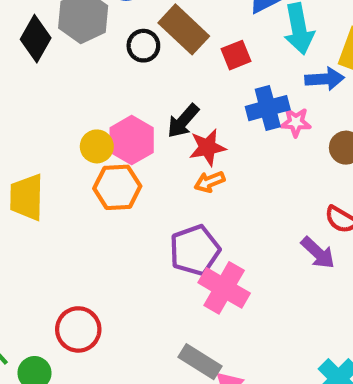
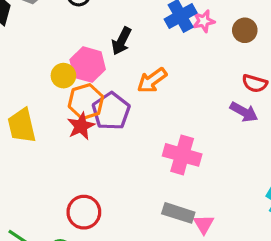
red star: (207, 147) -> (81, 126), moved
orange arrow: (210, 182) -> (152, 80), size x1.4
purple pentagon: (195, 250) -> (111, 111), moved

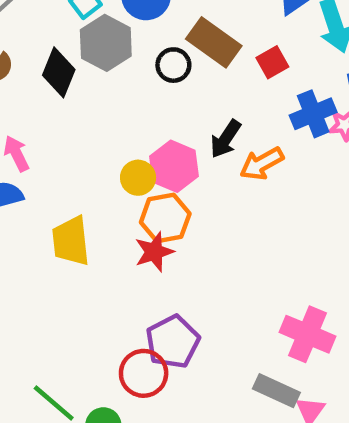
orange arrow: (152, 80) -> (262, 164), moved
purple pentagon: (111, 111) -> (173, 342), moved
pink cross: (182, 155) -> (308, 334), moved

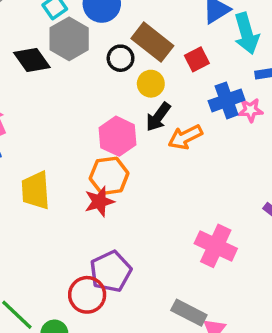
black diamond: (59, 72) -> (32, 60), turned -60
yellow circle: (138, 178) -> (151, 84), moved
pink cross: (308, 334) -> (216, 246), moved

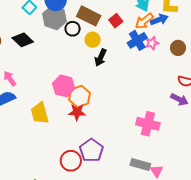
gray hexagon: (69, 39) -> (54, 18), moved
pink hexagon: (118, 136) -> (64, 86), moved
orange arrow: (185, 137) -> (144, 21), moved
red star: (99, 202) -> (77, 112), turned 30
red circle: (87, 295) -> (71, 161), moved

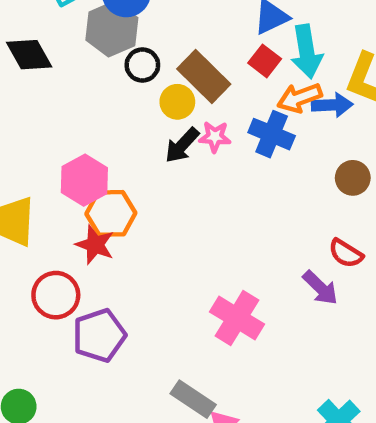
brown rectangle: (89, 16) -> (204, 77), moved
red square: (116, 21) -> (265, 61), moved, turned -32
blue cross: (137, 40) -> (272, 134), turned 36
pink star: (152, 43) -> (215, 137), moved
red circle: (71, 161) -> (56, 295), moved

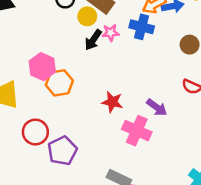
red star: (95, 245) -> (112, 102), moved
purple arrow: (320, 288) -> (157, 107), moved

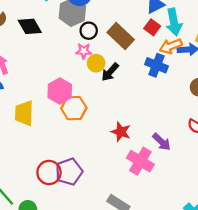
yellow circle: (87, 16) -> (96, 63), moved
pink star: (111, 33) -> (84, 51), moved
red circle: (35, 132) -> (49, 172), moved

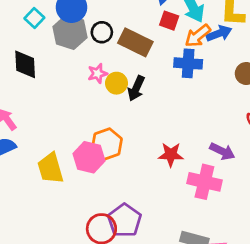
black diamond: (30, 26) -> (25, 64), turned 45
black circle: (89, 31) -> (102, 32), moved
pink hexagon: (60, 91) -> (89, 157), moved

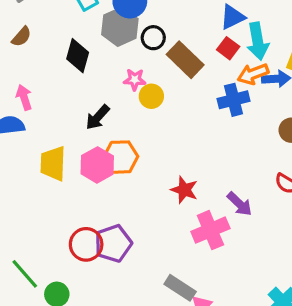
blue cross: (188, 63) -> (234, 100), turned -36
black diamond: (25, 64) -> (78, 56), moved
black arrow: (136, 88) -> (98, 117), moved
pink cross: (204, 182) -> (210, 230), turned 36

